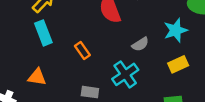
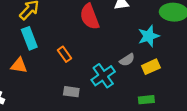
gray semicircle: (140, 44) -> (127, 60), moved
orange triangle: (37, 77) -> (19, 66), moved

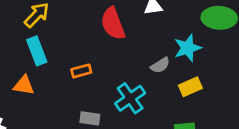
orange rectangle: (65, 54) -> (81, 71), turned -70
gray semicircle: (127, 60) -> (160, 65), moved

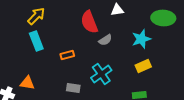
gray semicircle: (160, 65) -> (105, 40), moved
orange triangle: (24, 85) -> (27, 83), moved

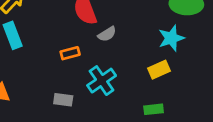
cyan star: (141, 39) -> (171, 38), moved
orange rectangle: (67, 55) -> (70, 53), moved

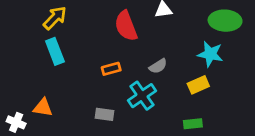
gray semicircle: (107, 34) -> (158, 66), moved
cyan star: (171, 38) -> (210, 54), turned 30

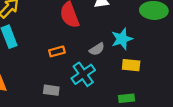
cyan star: (210, 54) -> (122, 39), moved, turned -30
yellow rectangle: (198, 85) -> (131, 65), turned 30

